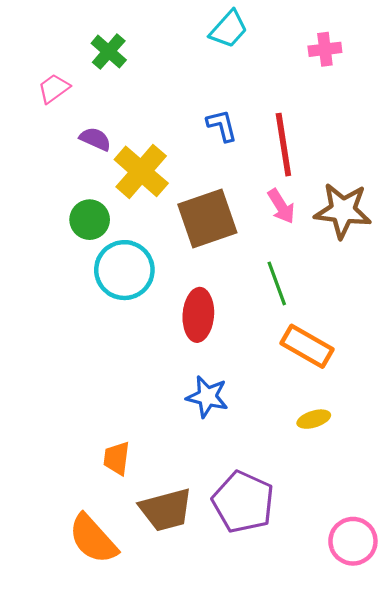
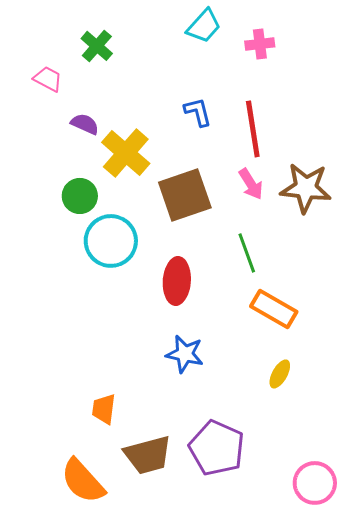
pink cross: (325, 49) -> (260, 44), moved
pink trapezoid: (54, 89) -> (48, 79), turned 64
yellow ellipse: (314, 419) -> (280, 374), turned -44

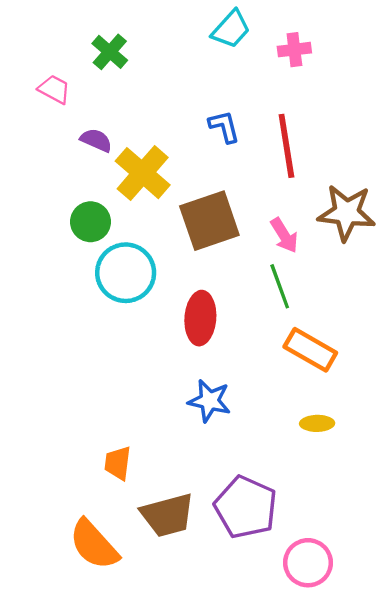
pink arrow: (251, 184) -> (284, 235), moved
yellow ellipse: (280, 374) -> (317, 423), turned 60
pink circle: (315, 483) -> (308, 563), moved

